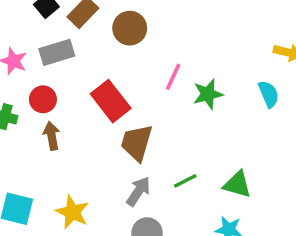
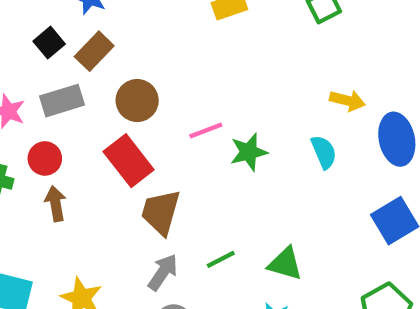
brown circle: (130, 28) -> (137, 101), moved
pink line: (173, 77) -> (206, 131), turned 44

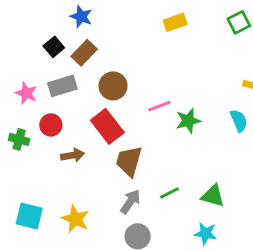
brown arrow: (56, 204) -> (73, 155), moved, turned 90

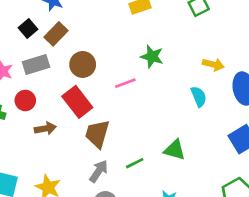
green star: (188, 121) -> (152, 56), moved, turned 30
green triangle: (213, 196) -> (175, 150), moved

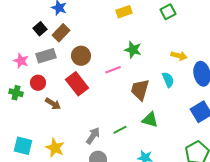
brown arrow: (45, 129) -> (53, 104), turned 42
brown trapezoid: (97, 134) -> (140, 90), moved

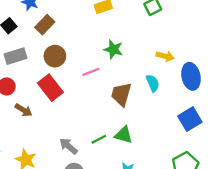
brown rectangle: (61, 33) -> (45, 25), moved
green triangle: (150, 120) -> (124, 135), moved
gray arrow: (93, 136) -> (68, 146), turned -84

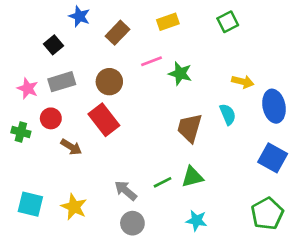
brown rectangle: (45, 25) -> (117, 33), moved
pink line: (91, 72) -> (152, 61), moved
blue square: (190, 119) -> (273, 158), turned -30
green triangle: (124, 135) -> (192, 177), turned -30

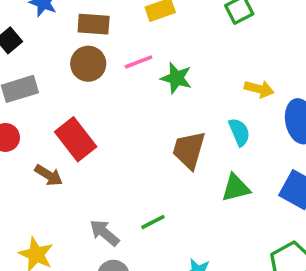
brown rectangle: (117, 33) -> (94, 24), turned 50
brown circle: (109, 82) -> (88, 64), moved
brown arrow: (71, 147) -> (49, 175), moved
green triangle: (192, 177) -> (236, 188), moved

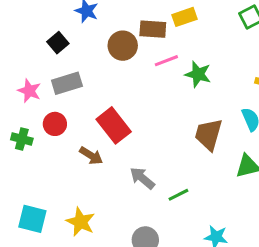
brown rectangle: (94, 24) -> (153, 29), moved
brown circle: (88, 64) -> (123, 46), moved
gray arrow: (104, 233) -> (142, 178), moved

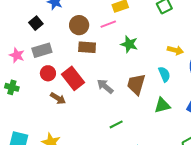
brown rectangle: (153, 29) -> (87, 47), moved
pink line: (166, 61) -> (108, 24), moved
red circle: (55, 124) -> (48, 73), moved
gray arrow: (142, 178) -> (105, 86), moved

